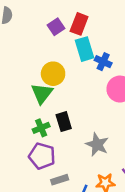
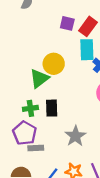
purple square: (56, 27) -> (67, 23), turned 32
gray rectangle: (60, 180) -> (36, 148), moved

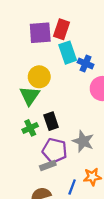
purple square: (67, 23) -> (40, 33), size x1.5
purple pentagon: (25, 133) -> (55, 151), moved

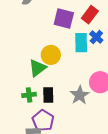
red rectangle: (62, 29) -> (90, 15), moved
blue cross: (86, 64) -> (96, 37), moved
gray star: (83, 141) -> (80, 95), moved

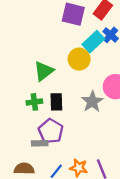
cyan rectangle: (81, 43) -> (93, 42), turned 48
yellow circle: (51, 55) -> (79, 59), moved

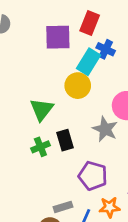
purple pentagon: (51, 131) -> (93, 176), moved
gray rectangle: (40, 143) -> (63, 207), moved

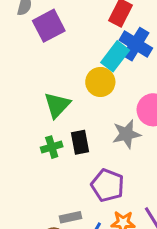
purple square: (58, 37) -> (49, 26), moved, turned -32
blue cross: (106, 49) -> (136, 44), size x1.5
gray star: (105, 129) -> (126, 134), turned 30

